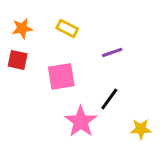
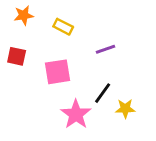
orange star: (22, 28) -> (24, 15), moved
yellow star: (141, 129) -> (125, 109), moved

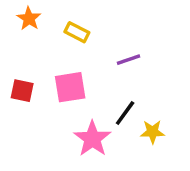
orange star: (24, 15) -> (29, 18), turned -30
red square: (17, 56) -> (22, 91), moved

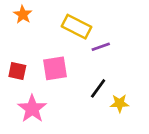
yellow rectangle: (77, 32) -> (77, 27), moved, size x1.5
pink star: (92, 139) -> (32, 109), moved

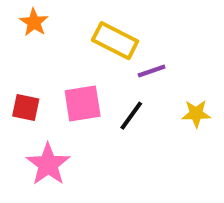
black line: (98, 88) -> (131, 116), moved
yellow star: (120, 103) -> (196, 114), moved

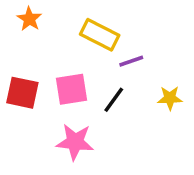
red square: (26, 108) -> (22, 93), size x1.4
pink star: (48, 164) -> (75, 142), moved, turned -30

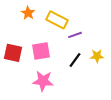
orange star: (29, 19) -> (28, 13), moved
black line: (114, 100) -> (75, 60), moved

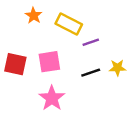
black line: (75, 60) -> (91, 73), turned 35
pink star: (43, 81) -> (52, 98), turned 30

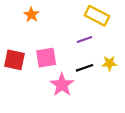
yellow rectangle: (69, 24) -> (97, 16), moved
pink star: (52, 98) -> (62, 85), moved

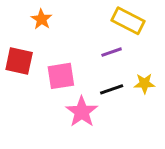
red square: (14, 60) -> (19, 61), moved

